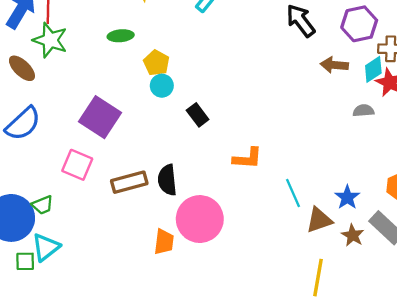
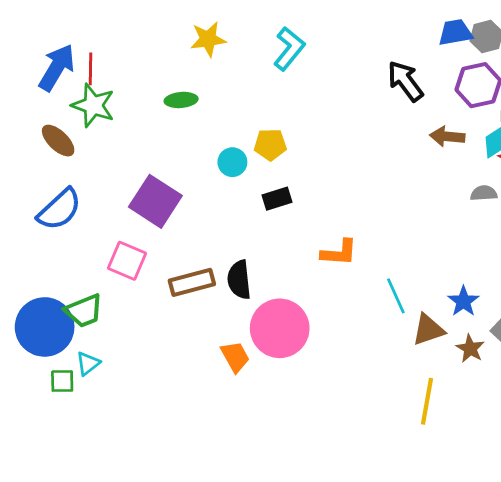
yellow pentagon: (156, 63) -> (270, 145), moved, turned -30
black rectangle: (198, 115) -> (277, 199), turned -70
green trapezoid: (43, 205) -> (84, 311), size x1.4
orange trapezoid: (164, 242) -> (235, 357), turned -36
cyan triangle: (46, 247) -> (88, 363), size x0.7

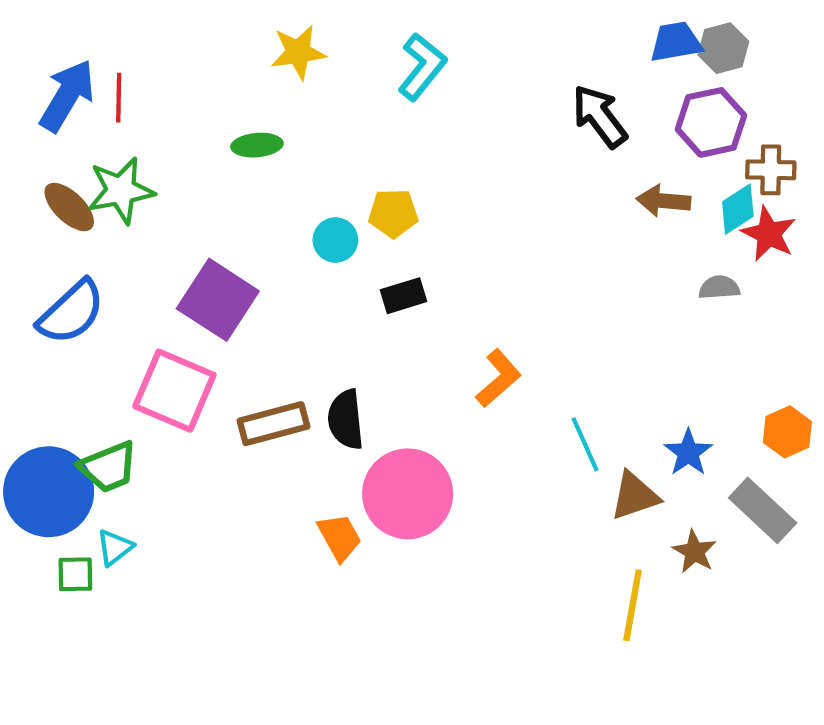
green star: (93, 105) -> (121, 190), moved, turned -30
orange L-shape: (339, 253) -> (498, 378), turned -45
pink square: (127, 261) -> (174, 391), size x1.4
brown star: (470, 349) -> (694, 552), moved

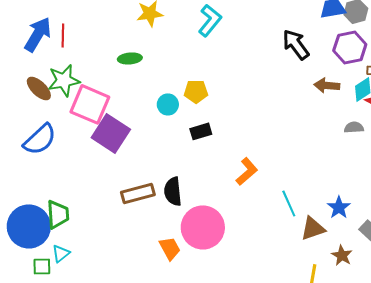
pink square: (174, 391) -> (90, 104), moved
green trapezoid: (108, 467) -> (58, 214), turned -72

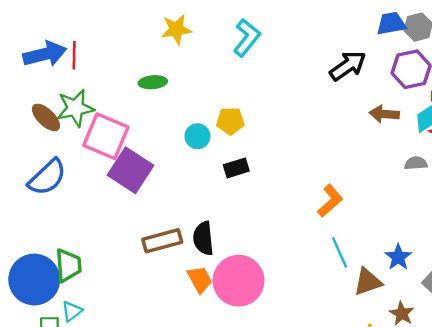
blue arrow: (38, 34) -> (45, 54), turned 45
black arrow: (296, 44) -> (348, 66), turned 92
orange L-shape: (247, 171) -> (330, 201), moved
orange trapezoid: (170, 248) -> (200, 279), moved

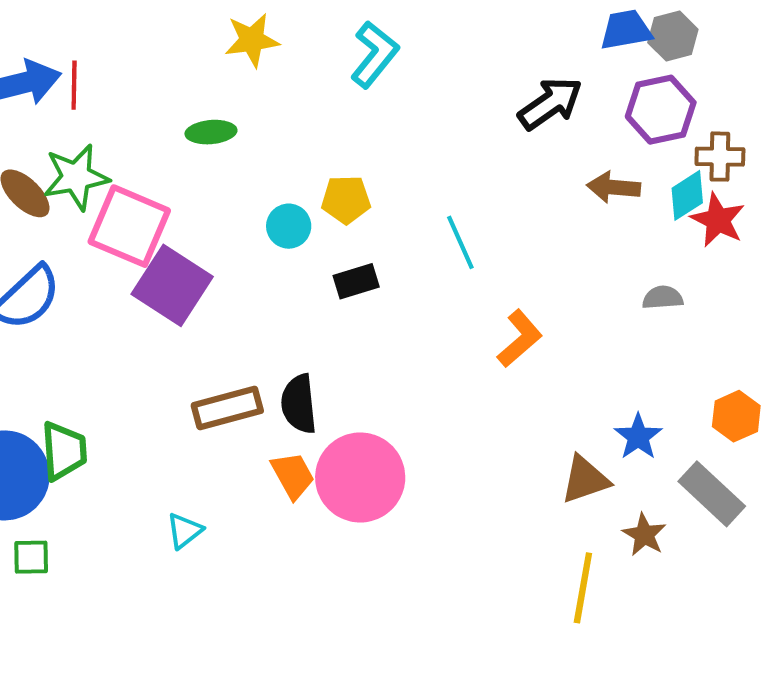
gray semicircle: (416, 163) -> (663, 298), moved
cyan line: (340, 252) -> (460, 242), moved
cyan triangle: (72, 311) -> (184, 531), moved

